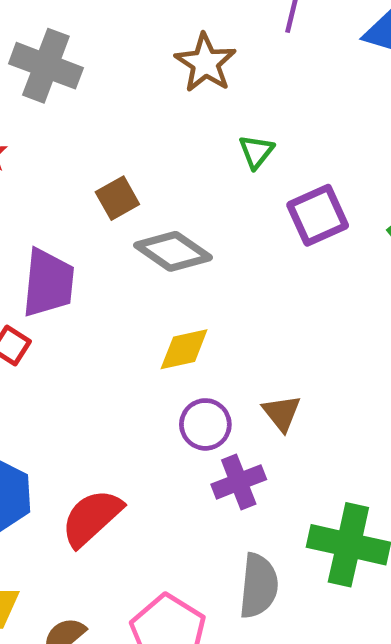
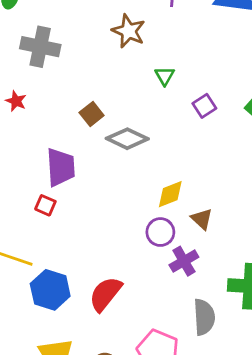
purple square: (318, 215) -> (204, 106), size x0.7
yellow diamond: (184, 349) -> (170, 194), moved

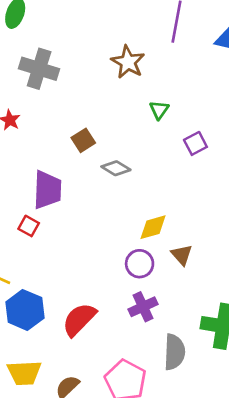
gray diamond: (127, 139) -> (116, 168), size x0.7
purple cross: (184, 261) -> (143, 307), moved

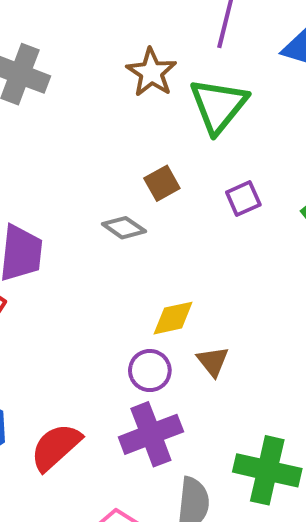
green triangle: (159, 110) -> (218, 106), moved, size x2.0
brown square: (83, 140) -> (162, 183), moved
purple cross: (143, 307) -> (151, 434), size x1.4

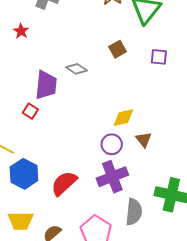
purple square: (243, 199) -> (159, 57), turned 30
gray diamond: (124, 228) -> (76, 69), moved

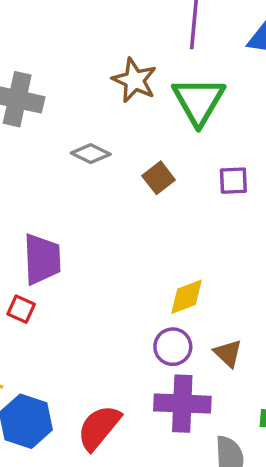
gray diamond: (76, 69) -> (91, 154), moved
brown triangle: (144, 140) -> (228, 353), moved
purple cross: (112, 177) -> (182, 404), turned 32

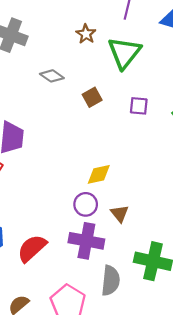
brown star: (134, 80) -> (86, 34), size x0.7

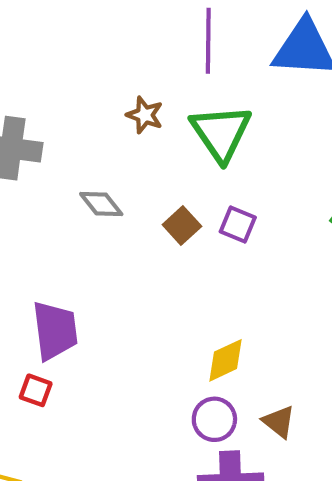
gray diamond: (52, 76) -> (101, 204), turned 30
purple square: (139, 106) -> (238, 224), moved, turned 30

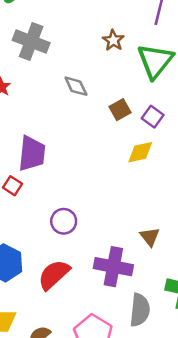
yellow diamond: (225, 360) -> (140, 152), moved
purple circle: (214, 419) -> (64, 221), moved

